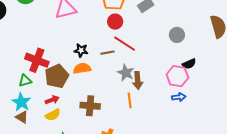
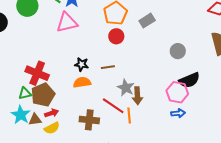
red line: (125, 44) -> (113, 106), moved
black semicircle: (189, 64) -> (189, 80), size x1.5
brown pentagon: (57, 76) -> (43, 95), moved
brown triangle: (22, 117) -> (35, 120), moved, turned -40

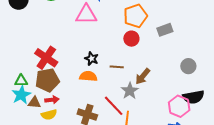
green triangle: (25, 93) -> (21, 81), moved
brown arrow: (137, 96) -> (143, 76), moved, turned 30

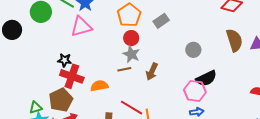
red cross: (46, 58) -> (72, 76), moved
black star: (92, 59) -> (65, 60), moved
gray star: (130, 91) -> (131, 54), moved

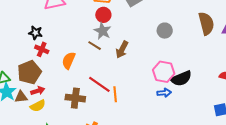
brown line: (124, 69) -> (95, 46), turned 40
red cross: (72, 76) -> (42, 49), size x0.6
black semicircle: (206, 78) -> (181, 78), moved
orange semicircle: (99, 86) -> (69, 60), turned -60

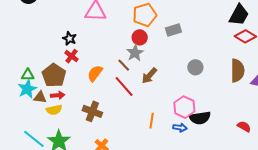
brown pentagon: (29, 72) -> (54, 75), turned -30
red line: (99, 84) -> (124, 86), moved
orange line: (115, 94) -> (152, 121), moved

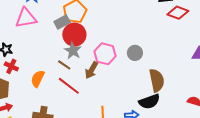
gray rectangle: (173, 30) -> (62, 22), moved
red circle: (140, 37) -> (74, 35), size x1.5
brown semicircle: (237, 71) -> (157, 80), moved
pink hexagon: (184, 107) -> (105, 54), moved

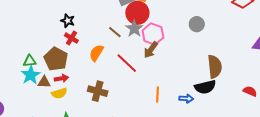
gray circle: (135, 53) -> (197, 24), moved
pink hexagon: (105, 54) -> (153, 34), moved
brown line: (64, 65) -> (115, 32), moved

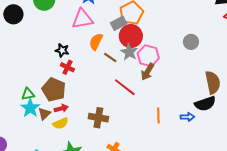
orange semicircle: (96, 53) -> (96, 42), moved
brown triangle: (44, 82) -> (44, 114), turned -40

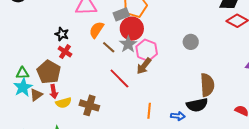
red arrow: (61, 108) -> (54, 92), turned 88
yellow semicircle: (61, 123) -> (64, 103), moved

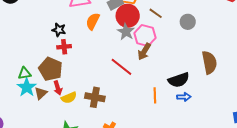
brown line: (109, 47) -> (156, 13), moved
red cross: (65, 52) -> (64, 47), turned -32
black semicircle: (197, 105) -> (179, 80), moved

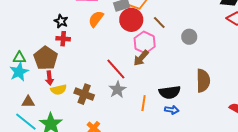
gray star: (126, 32) -> (117, 89), moved
brown triangle: (41, 93) -> (28, 102), moved, turned 32

